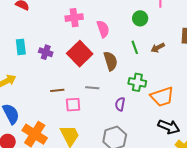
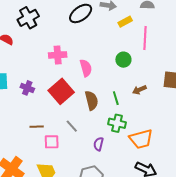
green line: (135, 47) -> (116, 98), moved
gray line: (92, 88) -> (72, 126), turned 40

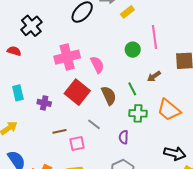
pink line: (145, 38) -> (154, 37), moved
pink cross: (58, 55) -> (67, 57), size x1.4
purple cross: (27, 88) -> (44, 103), moved
orange trapezoid: (141, 139) -> (169, 110), moved, turned 65

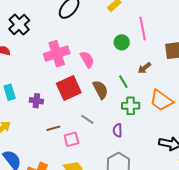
red square: (77, 92) -> (69, 88), turned 30

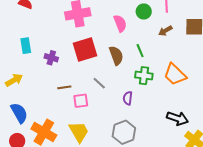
pink semicircle: (87, 59) -> (120, 23), moved
brown arrow: (144, 68) -> (165, 31), moved

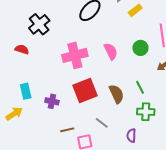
pink semicircle: (120, 23) -> (111, 51), moved
yellow arrow: (14, 80) -> (14, 114), moved

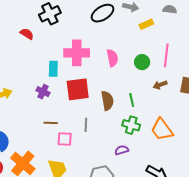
cyan rectangle: (26, 91) -> (53, 69), moved
gray line: (102, 123) -> (86, 125), turned 40
purple semicircle: (131, 136) -> (122, 150), moved, turned 56

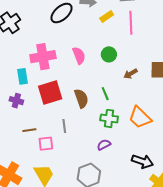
pink line: (166, 55) -> (131, 23), moved

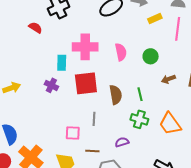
brown line: (29, 130) -> (92, 151), moved
purple semicircle: (104, 145) -> (122, 142), moved

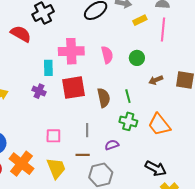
red semicircle: (35, 28) -> (21, 34), size x1.5
gray line: (94, 119) -> (87, 130), moved
pink square: (73, 133) -> (53, 136), moved

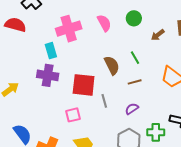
red square: (74, 88) -> (84, 85), moved, turned 30
purple cross: (39, 91) -> (48, 75), size x1.5
green cross: (128, 121) -> (156, 132), moved
brown line: (83, 155) -> (135, 82), moved

